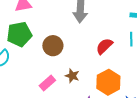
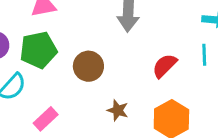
pink rectangle: (47, 83) -> (46, 119), moved

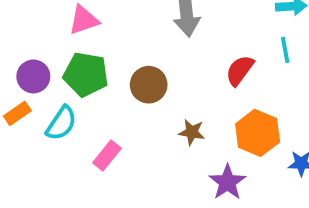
green pentagon: (38, 50) -> (86, 74), turned 30

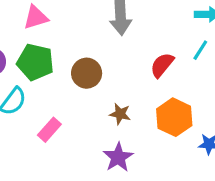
cyan line: (285, 50) -> (200, 50), turned 40
purple star: (227, 182) -> (118, 157), moved

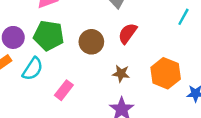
red semicircle: (162, 65) -> (128, 33), moved

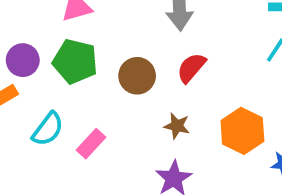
cyan semicircle: (33, 69) -> (48, 129), moved

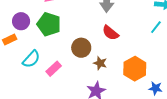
red semicircle: (191, 68) -> (110, 33), turned -96
brown circle: (137, 76) -> (81, 48), moved

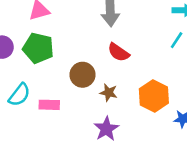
pink rectangle: (54, 69) -> (49, 105), turned 49

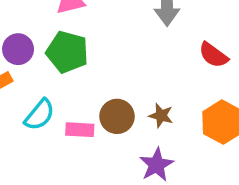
red semicircle: (118, 52) -> (213, 55), moved
brown circle: (83, 75) -> (117, 116), moved

